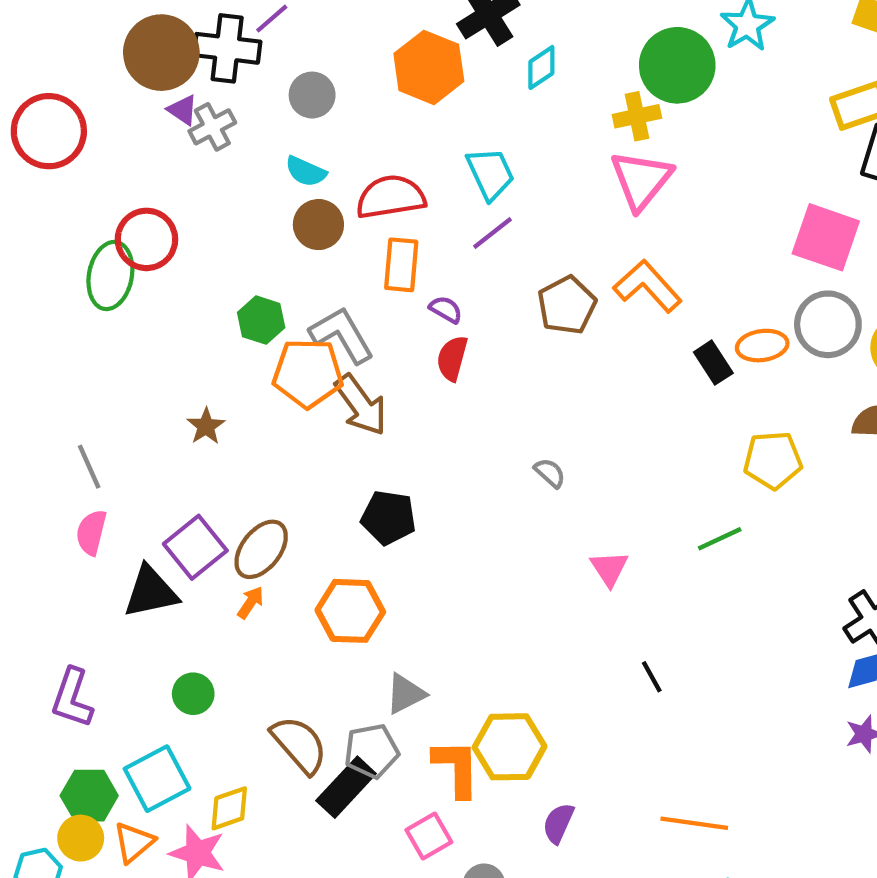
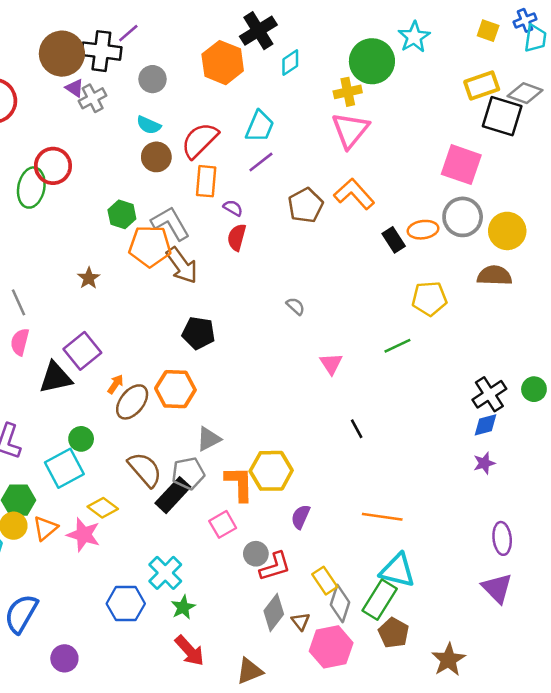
cyan trapezoid: (490, 174) -> (260, 126), turned 48
red semicircle: (391, 197) -> (200, 140), turned -36
brown ellipse: (261, 549) -> (132, 402), moved
cyan square: (157, 779) -> (64, 468), moved
yellow diamond: (229, 808) -> (103, 508), turned 56

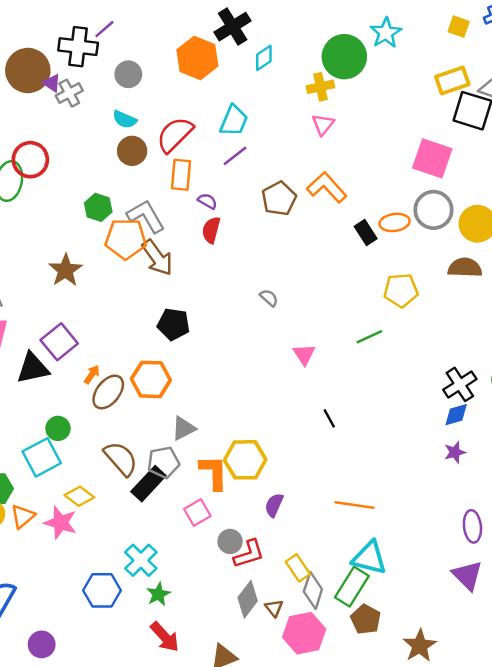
brown circle: (62, 54) -> (28, 70), moved
pink triangle: (350, 130) -> (323, 124), size x0.6
brown star: (89, 278) -> (66, 270), size x1.5

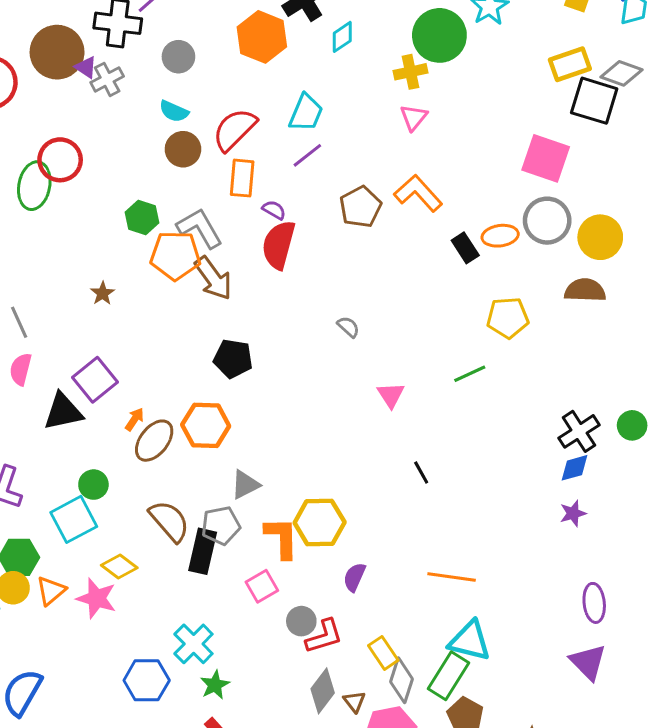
red semicircle: (211, 230) -> (279, 245), size x1.5
brown star: (66, 270) -> (103, 293), size x0.6
black rectangle: (148, 484) -> (203, 551), turned -30

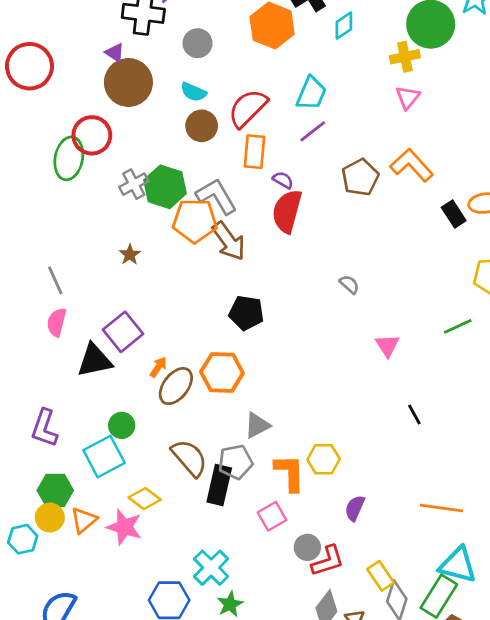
brown circle: (57, 52) -> (128, 82), moved
gray cross: (107, 79) -> (134, 184), moved
green hexagon: (142, 218) -> (165, 187), size x1.4
yellow hexagon: (320, 522) -> (324, 459), size x0.7

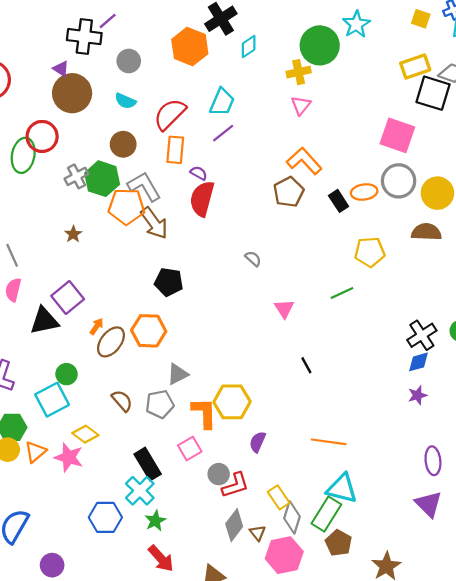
brown circle: (202, 126) -> (123, 144), moved
brown pentagon: (360, 177) -> (289, 192), moved
brown semicircle: (189, 458) -> (122, 401), size x0.7
yellow hexagon: (324, 459) -> (232, 402), size x1.4
black rectangle: (219, 485) -> (148, 464), moved, turned -44

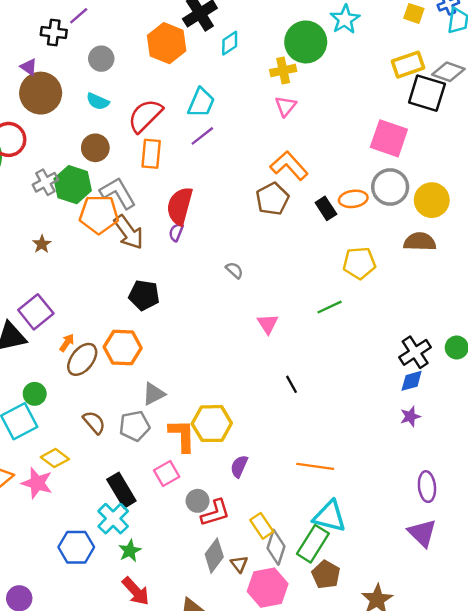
black cross: (84, 37) -> (54, 32), size x0.7
purple semicircle: (199, 173) -> (176, 232), moved, turned -98

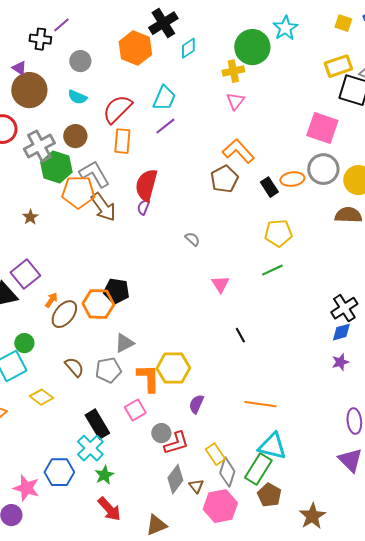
gray cross: (45, 182) -> (39, 146), moved, size x1.4
yellow pentagon: (359, 263) -> (278, 233), moved
black pentagon: (144, 295) -> (116, 291), moved
pink star: (37, 483) -> (26, 488), moved

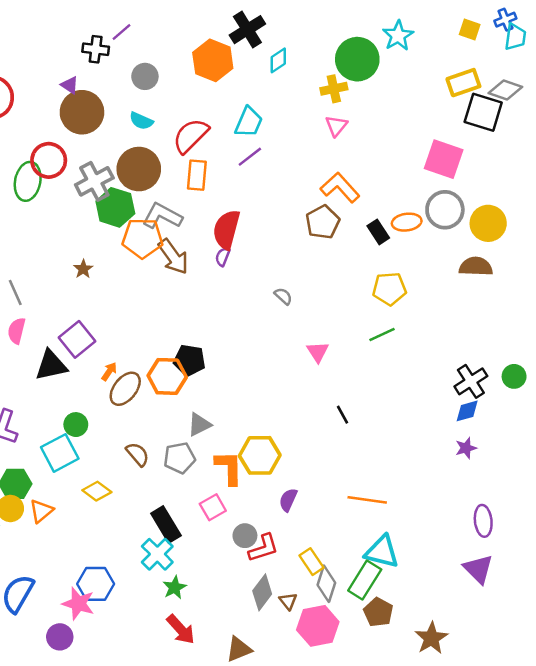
brown circle: (75, 136) -> (139, 169), size x1.5
gray L-shape: (94, 174) -> (162, 216), turned -32
blue hexagon: (59, 472) -> (96, 584), moved

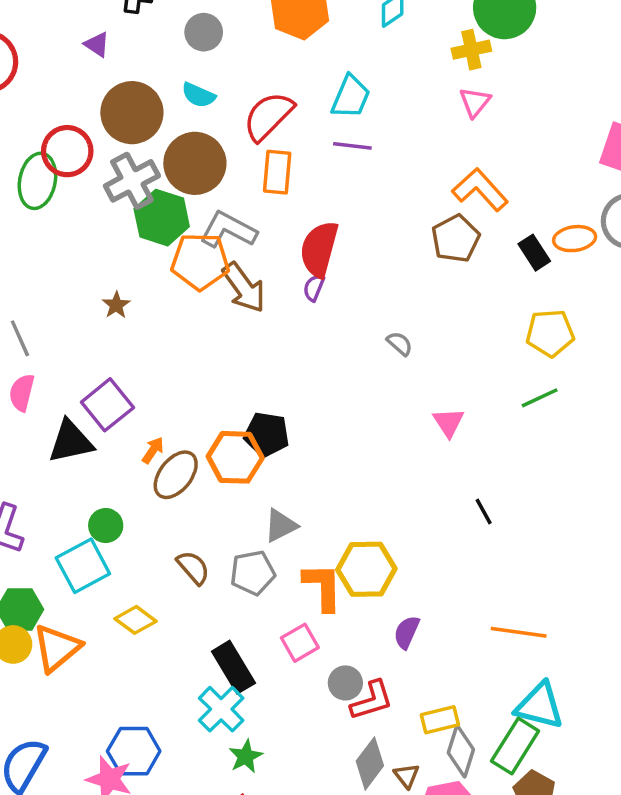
brown circle: (82, 112) -> (132, 113), moved
purple line: (250, 157) -> (352, 146), turned 45
orange triangle: (41, 511) -> (57, 648), size x1.4
yellow rectangle: (312, 562) -> (440, 720), turned -70

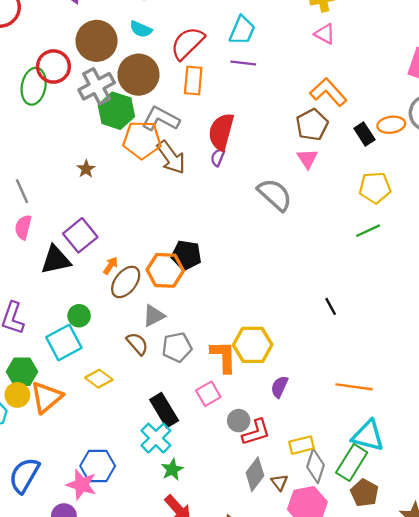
pink triangle: (475, 102) -> (325, 34), turned -40
gray semicircle: (400, 344) -> (275, 195), size x2.0
pink triangle: (449, 422) -> (307, 158), moved
gray triangle: (281, 526) -> (154, 316), moved

